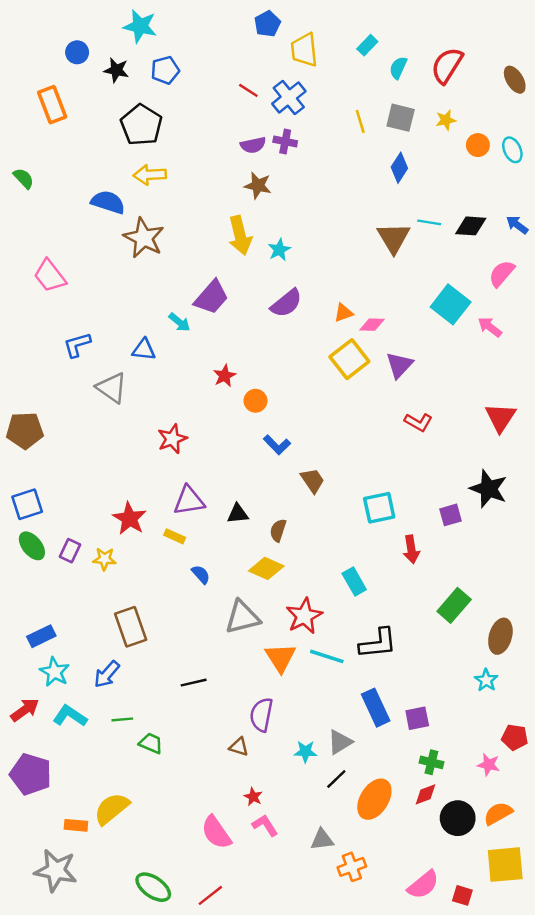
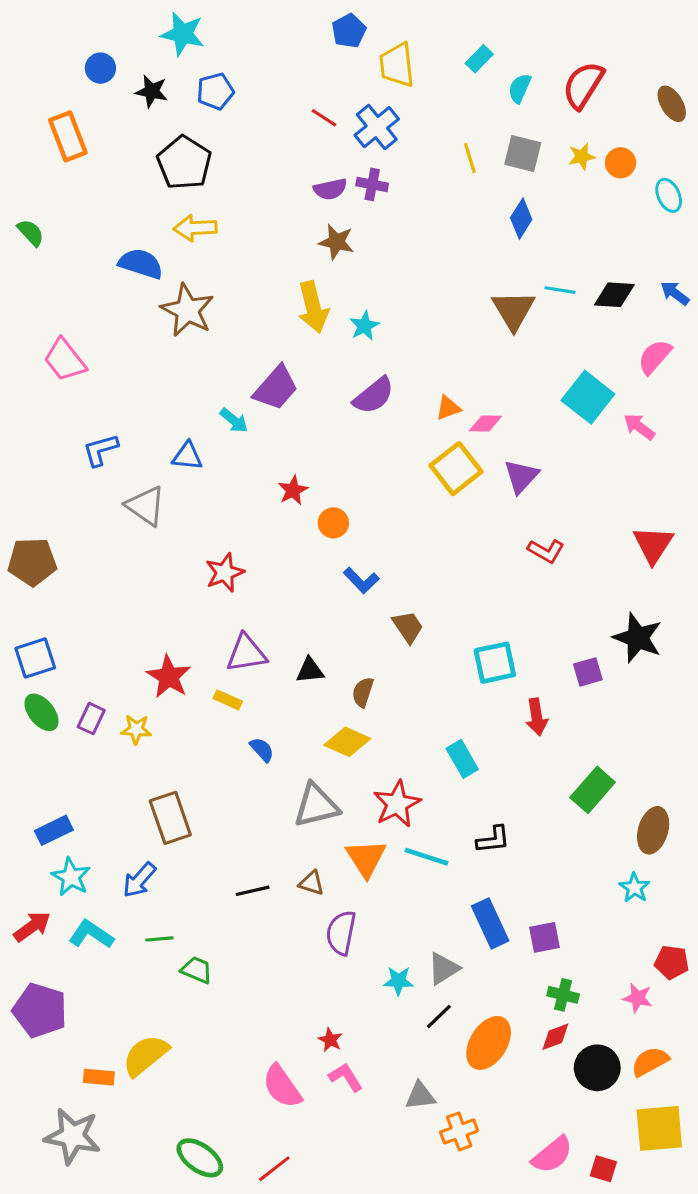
orange circle: (478, 145) -> (621, 163), moved
black L-shape: (378, 643) -> (493, 840), size x0.7
brown triangle: (239, 747) -> (312, 883), moved

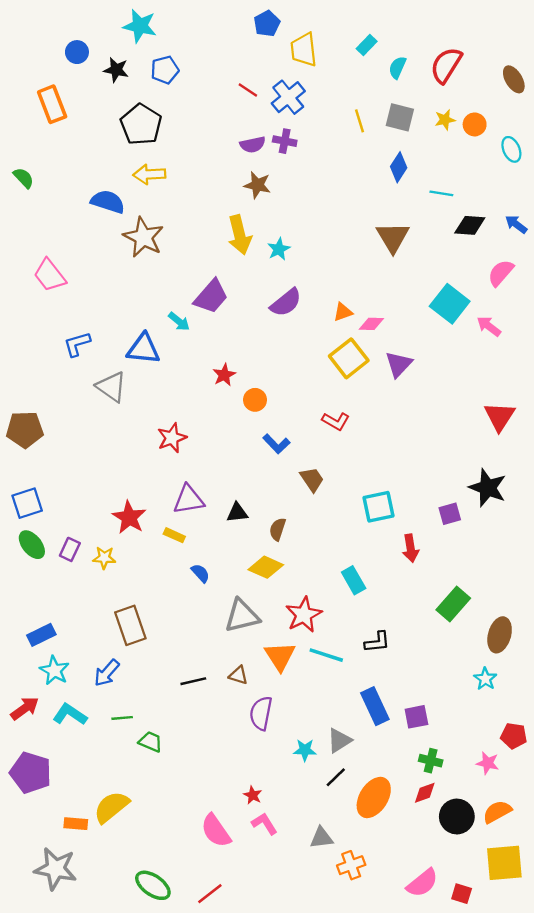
cyan line: (560, 290) -> (441, 193), moved
blue triangle: (187, 456) -> (143, 349), size x1.4
red L-shape: (546, 551) -> (336, 421), moved

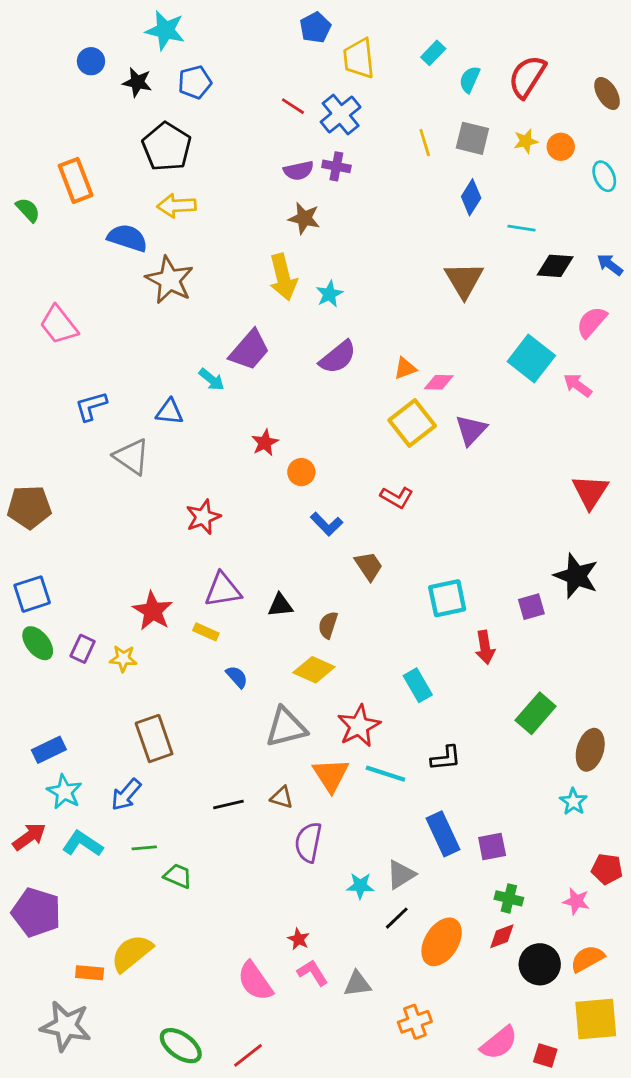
orange rectangle: (52, 104) -> (76, 180), moved
blue triangle: (143, 349) -> (170, 412), size x0.7
gray triangle: (321, 838) -> (357, 984), moved

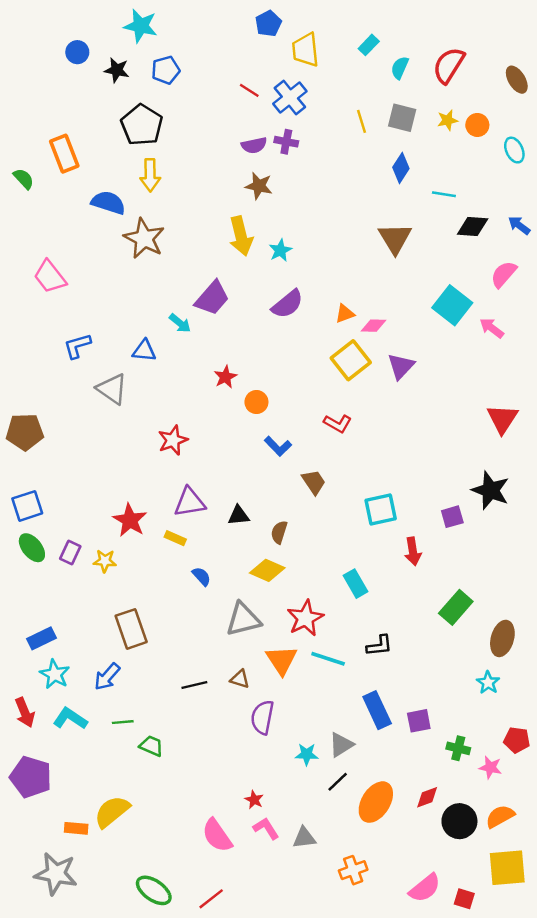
yellow arrow: (177, 206) -> (150, 175), turned -88
red arrow: (29, 837) -> (25, 712), turned 104
green cross: (509, 898) -> (458, 748), moved

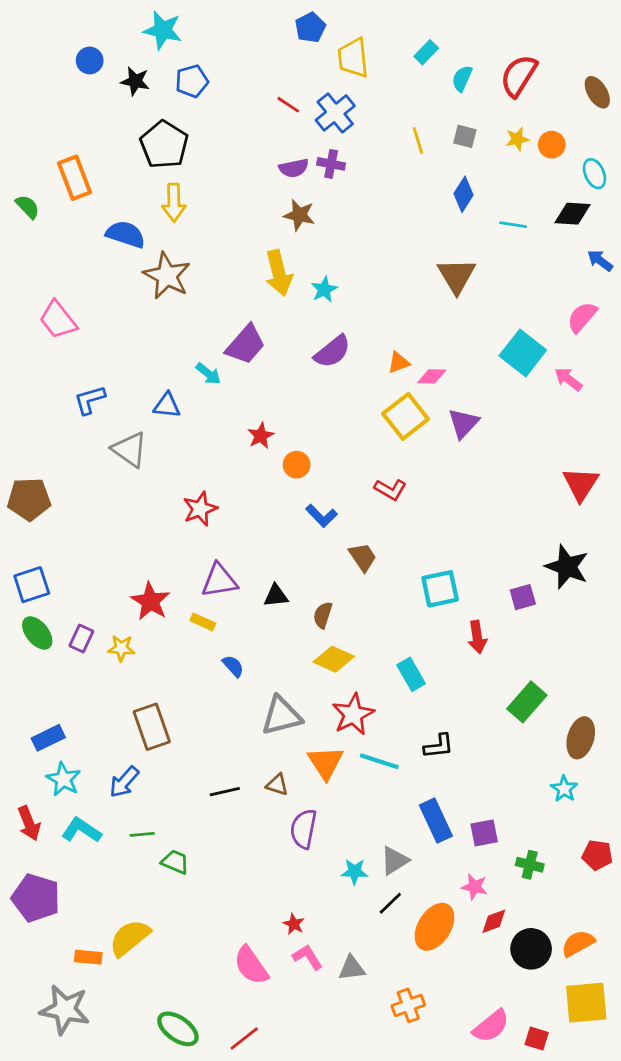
gray square: (402, 118) -> (465, 136), size x0.7
black diamond: (473, 226) -> (572, 214), moved
yellow diamond: (267, 570) -> (334, 659), moved
pink star: (490, 767) -> (475, 887), moved

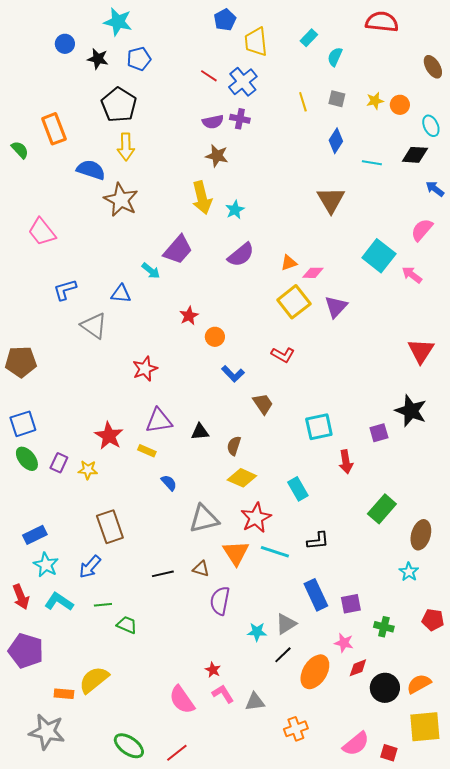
red semicircle: (519, 76) -> (382, 22), moved, turned 64

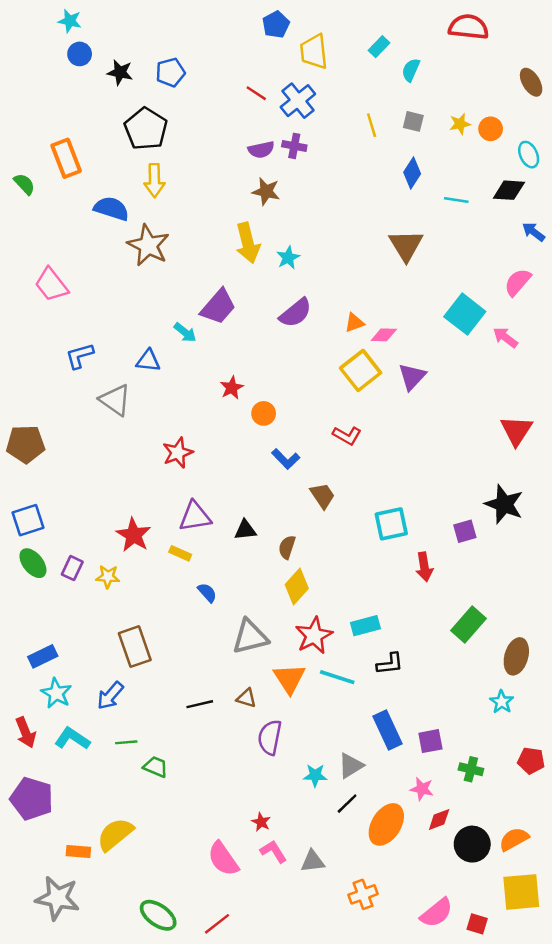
cyan star: (118, 22) -> (70, 21), moved, size x0.7
yellow diamond: (242, 478) -> (297, 586), turned -72
cyan rectangle: (298, 489) -> (365, 626), moved, turned -75

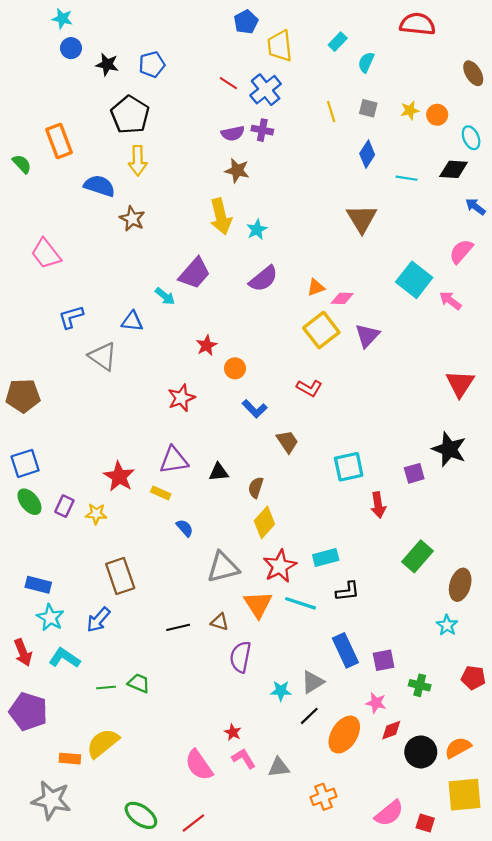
brown star: (148, 245) -> (132, 219), size x0.7
red star: (178, 453) -> (181, 398), moved
blue rectangle: (43, 656) -> (38, 585), turned 40
green line: (126, 742) -> (106, 687), moved

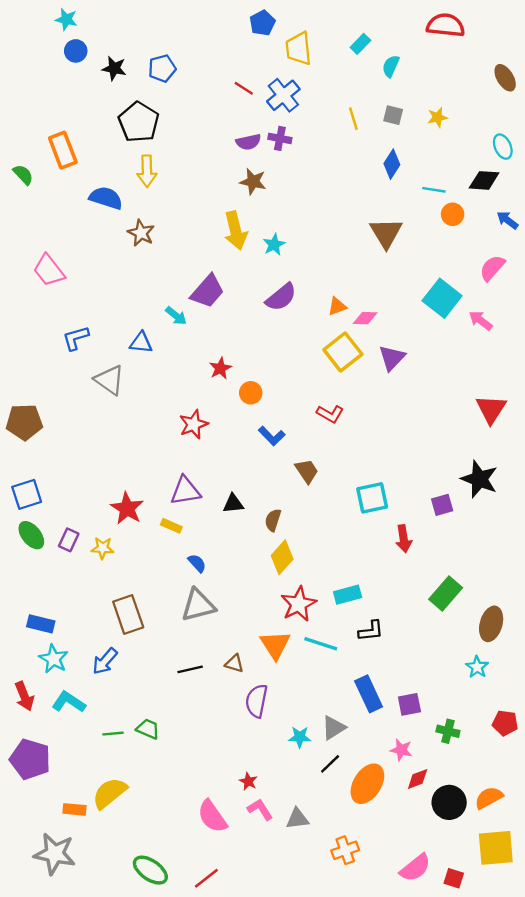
orange circle: (437, 115) -> (453, 214), moved
gray triangle: (223, 567) -> (198, 605), moved

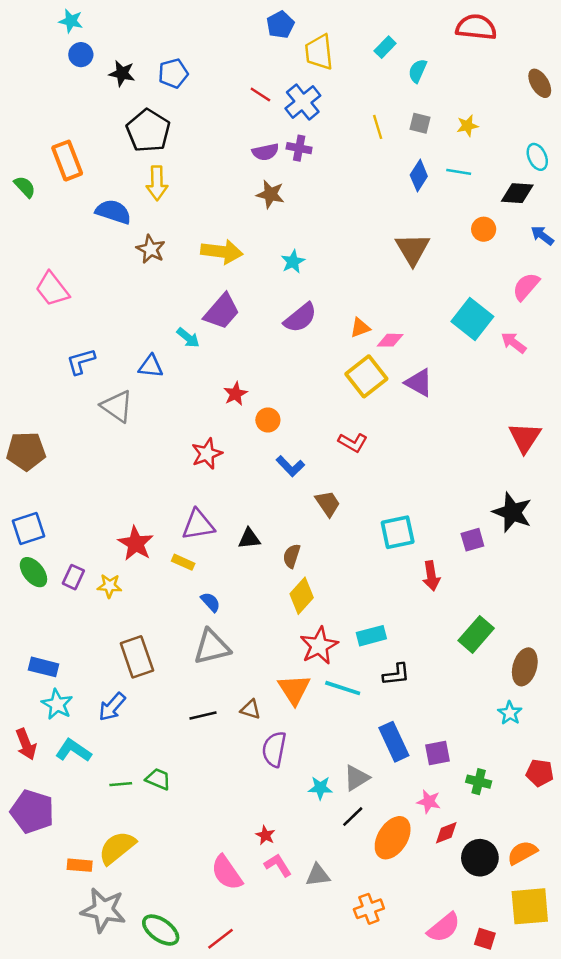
cyan line: (434, 190) -> (459, 172), moved
yellow arrow: (236, 231) -> (222, 252), moved, turned -69
purple triangle: (392, 358) -> (419, 383), turned -44
gray star: (55, 854) -> (103, 910), moved

